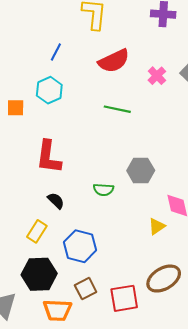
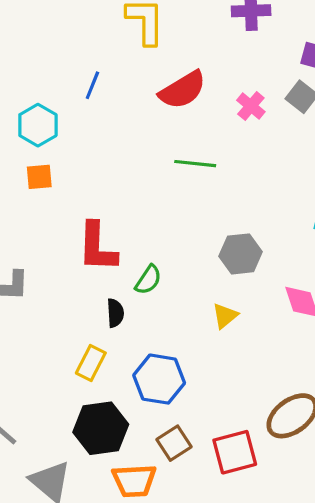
cyan hexagon: (49, 90) -> (38, 125), moved
green semicircle: (103, 190) -> (148, 280), moved, turned -54
black semicircle: (56, 201) -> (115, 313), turned 48
yellow triangle: (157, 226) -> (225, 316), moved

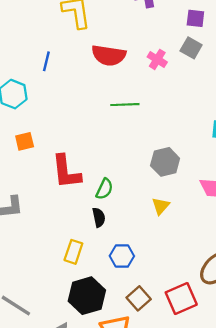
red semicircle: (183, 90) -> (109, 55), turned 48
orange square: (39, 177) -> (25, 141), moved
black semicircle: (115, 313) -> (99, 217), moved
blue hexagon: (159, 379) -> (122, 256), size x0.7

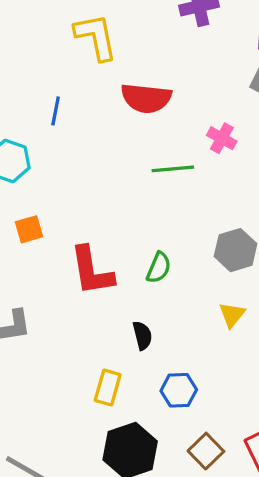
pink cross: (157, 59) -> (222, 138), moved
green semicircle: (104, 189) -> (159, 268), moved

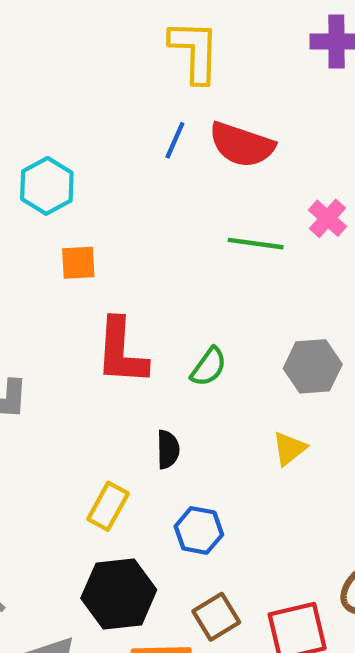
blue line: (56, 111) -> (175, 140), moved
orange square: (29, 229) -> (78, 263), moved

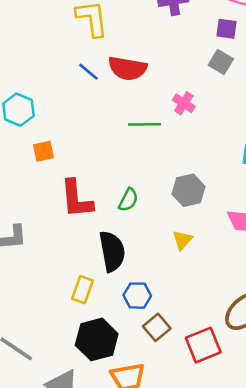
blue line: (175, 140) -> (88, 72), turned -65
black semicircle: (168, 449) -> (112, 251), size x1.8
brown square: (216, 617) -> (157, 327), moved

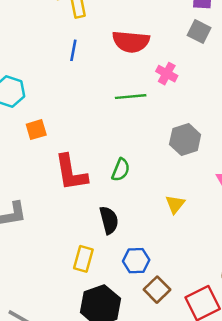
red semicircle: (128, 68) -> (131, 42), moved
blue line: (88, 72) -> (73, 50), turned 65
gray hexagon: (189, 190) -> (185, 140), moved
black semicircle: (112, 251) -> (109, 220), size x0.7

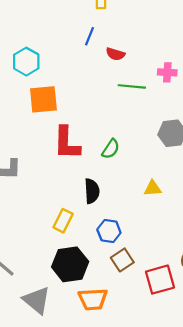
red semicircle: (131, 42) -> (115, 54), moved, size x0.6
pink cross: (167, 74) -> (167, 72), turned -36
orange square: (36, 130) -> (43, 99), size x1.6
yellow triangle: (175, 204) -> (153, 188), turned 36

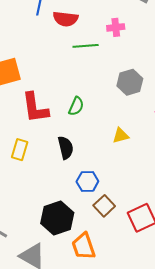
red semicircle: (115, 54) -> (65, 19), size x1.4
yellow rectangle: (63, 221) -> (20, 150), moved
orange trapezoid: (93, 299) -> (84, 246), turned 84

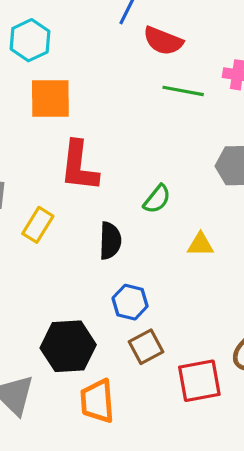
green semicircle: (76, 106) -> (157, 199), moved

